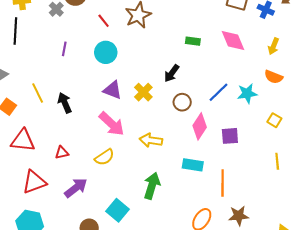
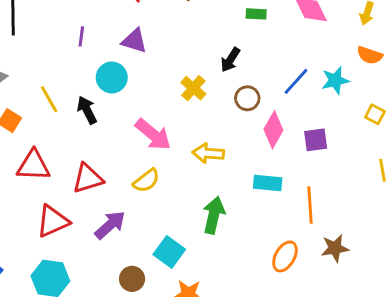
cyan circle: (106, 52) -> (112, 77), moved
purple triangle: (113, 90) -> (134, 41), moved
red triangle: (62, 153) -> (88, 178), size x1.6

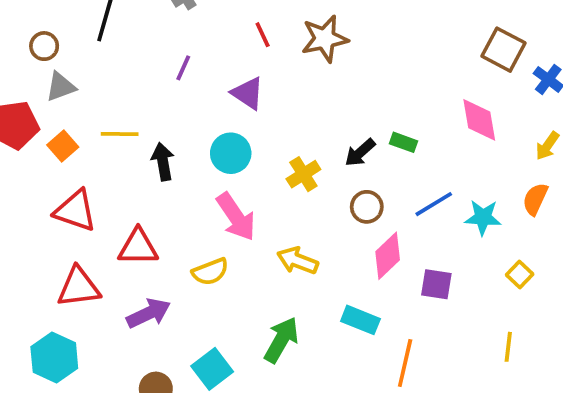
green rectangle: (256, 14) -> (403, 142), moved
orange semicircle: (370, 55) -> (535, 199), turned 80
cyan circle: (112, 77) -> (231, 153), moved
yellow line: (49, 99) -> (120, 134), turned -76

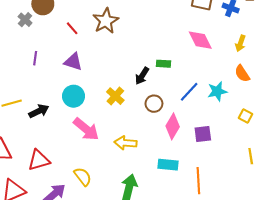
black arrow: (163, 162) -> (39, 111), turned 90
orange semicircle: (535, 199) -> (242, 74), turned -42
yellow semicircle: (210, 272) -> (83, 177), moved, turned -90

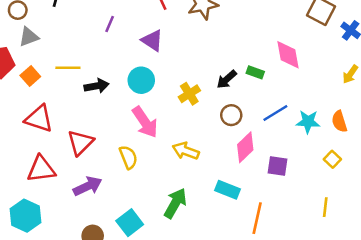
pink diamond: (200, 40) -> (288, 55), moved
orange semicircle: (242, 74) -> (339, 121), moved
red triangle: (39, 160) -> (80, 142), turned -45
yellow semicircle: (83, 177) -> (128, 157), moved

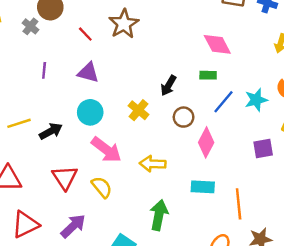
green rectangle: (255, 72) -> (208, 75), moved
red triangle: (80, 142) -> (65, 178), moved
purple square: (277, 166) -> (263, 149), moved

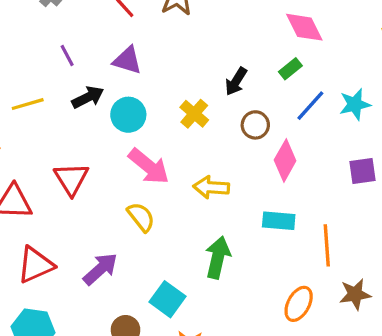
purple line: (44, 70) -> (67, 56), turned -35
green rectangle: (208, 75) -> (290, 69), turned -42
yellow line: (19, 123) -> (28, 104), moved
black arrow: (51, 131) -> (88, 97), moved
red triangle: (65, 178) -> (71, 179), moved

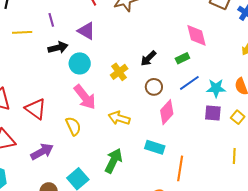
yellow line: (28, 104) -> (22, 32), moved
purple square: (363, 171) -> (213, 113), moved
red triangle: (71, 179) -> (36, 109), moved, turned -35

